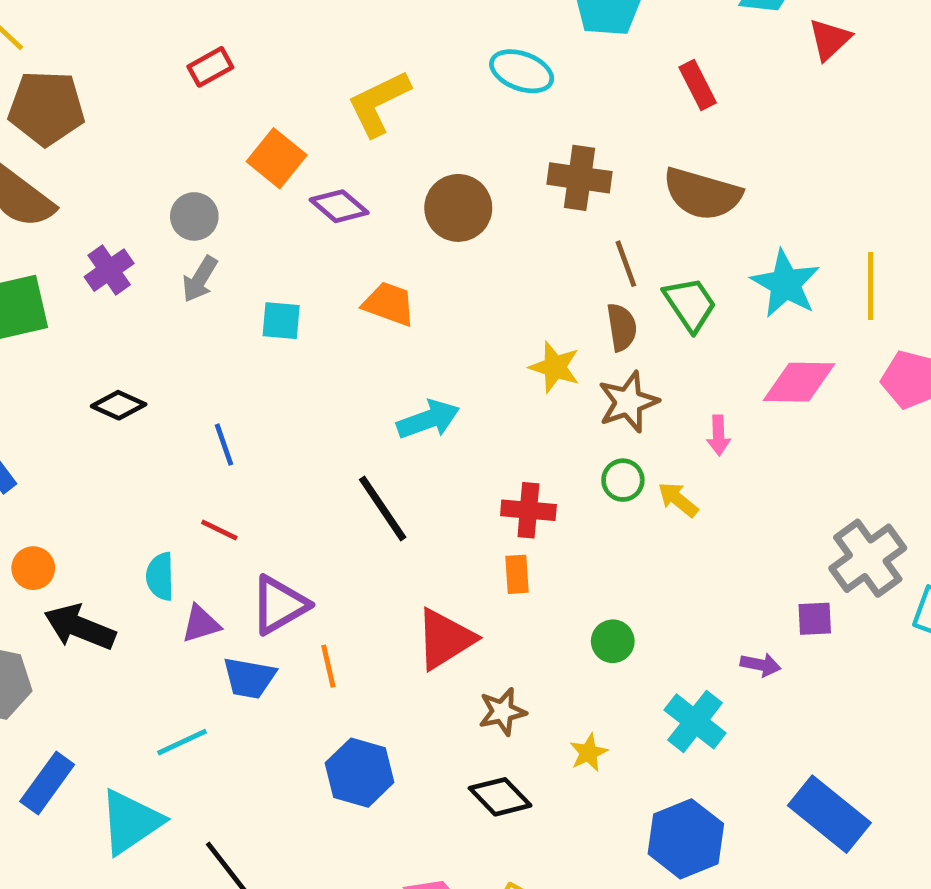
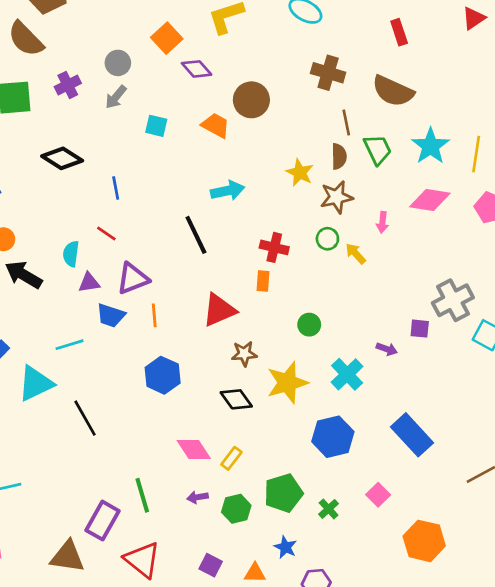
brown circle: (458, 208) -> (251, 100), moved
black diamond: (119, 405) -> (62, 158), size x1.4
yellow star: (588, 753) -> (287, 383), size x2.0

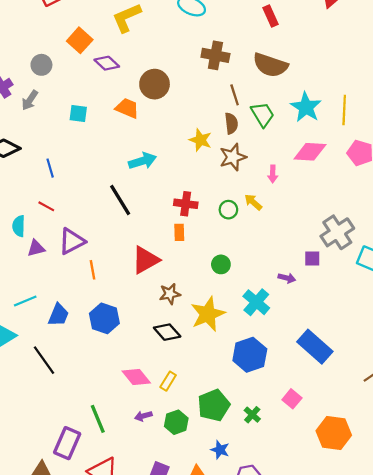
gray arrow: (116, 97) -> (30, 100), moved
green circle: (327, 239) -> (228, 210), moved
blue trapezoid: (111, 315) -> (58, 315), moved, turned -80

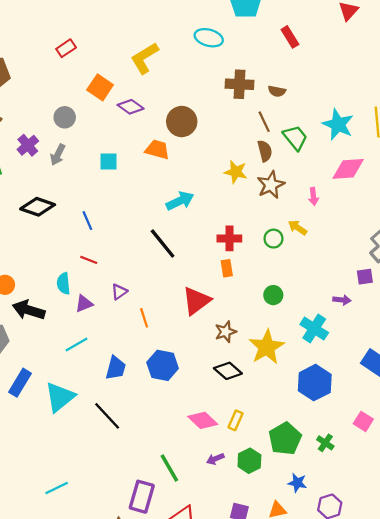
brown semicircle: (270, 65) -> (277, 91), moved, size x0.5
purple triangle: (72, 241) -> (119, 292), size x0.6
cyan line: (25, 301) -> (76, 344), moved

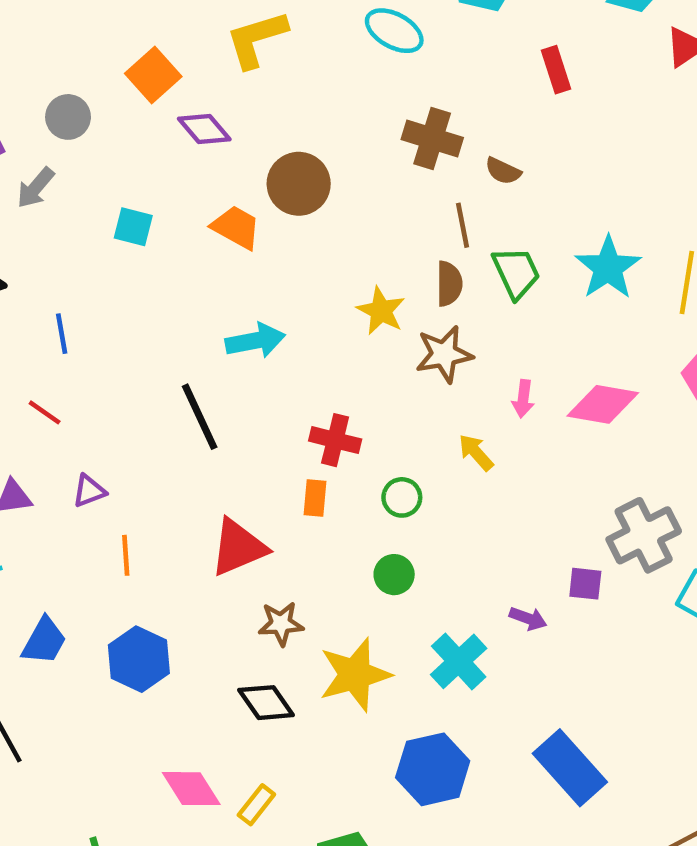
pink diamond: (348, 169) -> (603, 404), moved
green circle: (273, 239) -> (402, 497), moved

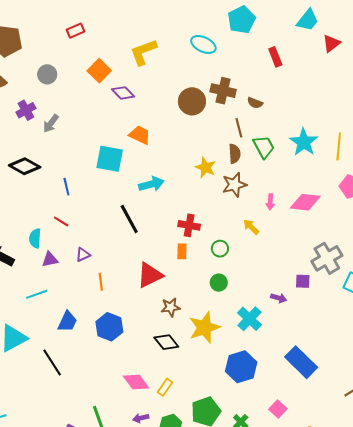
gray circle: (68, 117) -> (47, 74), moved
brown circle: (299, 184) -> (192, 101), moved
cyan square: (133, 227) -> (110, 159), moved, size x1.6

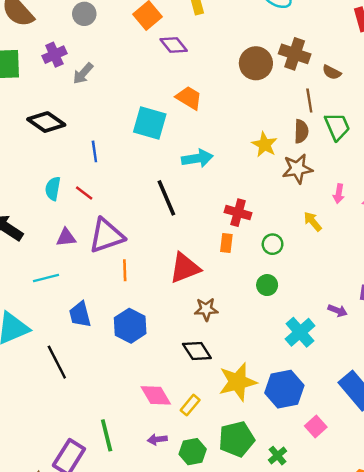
cyan semicircle: (35, 238) -> (53, 189), moved
purple triangle: (83, 255) -> (106, 236), size x2.0
blue trapezoid: (67, 322) -> (80, 314), turned 135
yellow star: (204, 327) -> (238, 382), moved
pink square: (278, 409) -> (316, 427), moved

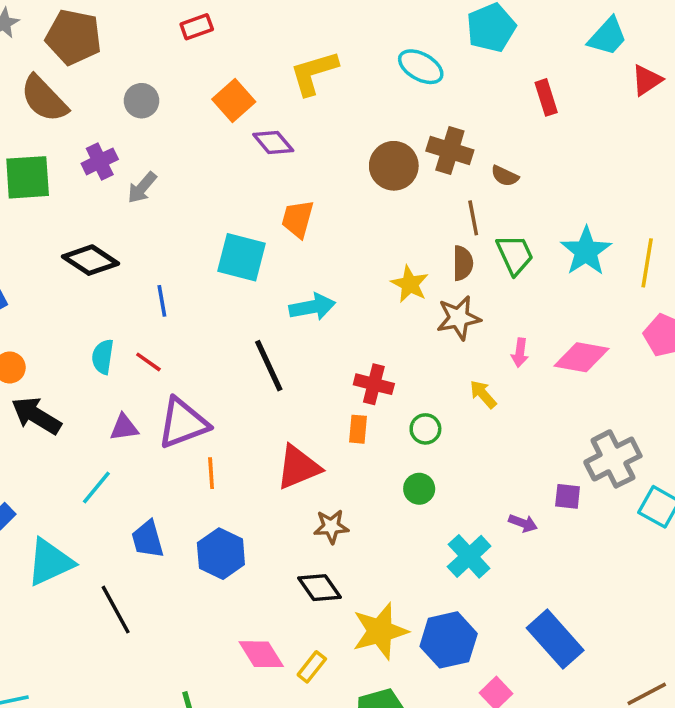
orange trapezoid: (189, 98) -> (298, 219), turned -104
cyan line: (46, 278) -> (96, 488), turned -35

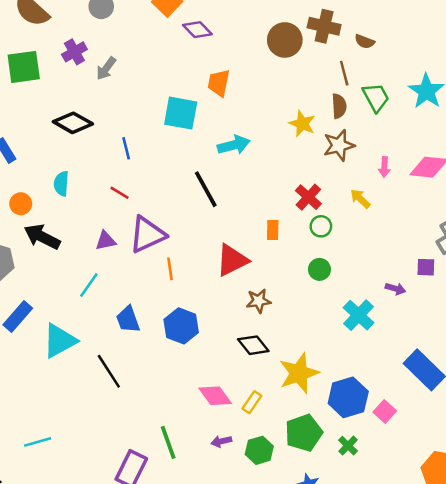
cyan semicircle: (103, 357) -> (61, 184), moved
red cross: (374, 384) -> (308, 197), moved, turned 32
blue hexagon: (449, 640) -> (348, 397), moved

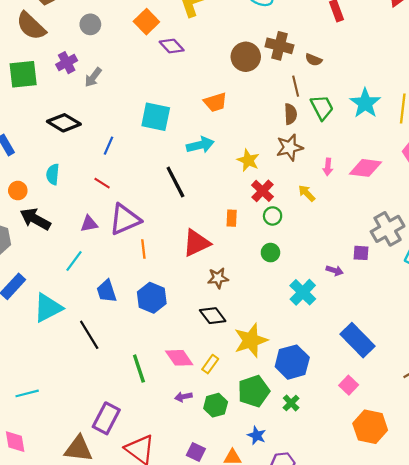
orange trapezoid: (219, 83) -> (215, 102), moved, turned -120
yellow star: (302, 124) -> (248, 160), moved
blue line: (126, 148) -> (109, 146), turned 36
pink square: (385, 411) -> (349, 385), moved
green line: (168, 442) -> (139, 369), moved

